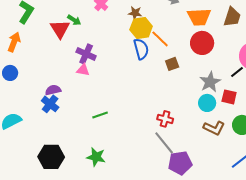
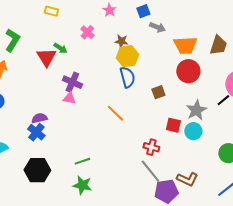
orange line: (160, 39) -> (115, 113), moved
red square: (229, 97) -> (173, 125), moved
green line: (100, 115) -> (82, 161), moved
brown L-shape: (214, 128) -> (187, 179), moved
black hexagon: (51, 157) -> (37, 170), moved

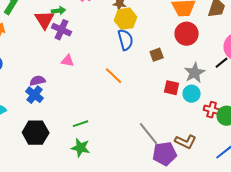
green arrow: (60, 48) -> (59, 11), turned -40
purple cross: (72, 82) -> (62, 30), moved
red cross: (151, 147) -> (212, 110), moved

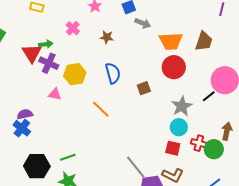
yellow hexagon: (126, 19) -> (75, 74), moved
red square: (172, 88) -> (173, 148), moved
black hexagon: (36, 133) -> (37, 166), moved

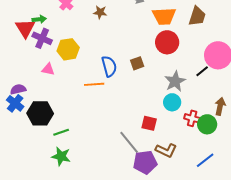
blue semicircle: (113, 73) -> (109, 66), moved
orange line: (101, 109) -> (94, 84), turned -48
red square: (173, 148) -> (149, 123), moved
black hexagon: (37, 166) -> (40, 113), moved

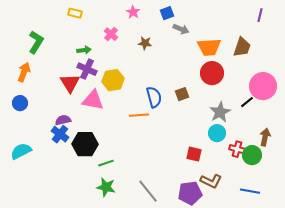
red triangle: (25, 28) -> (70, 83), moved
pink triangle: (48, 69) -> (93, 100), size x1.6
gray line: (129, 142) -> (148, 191), moved
blue line: (205, 160) -> (250, 191), turned 48

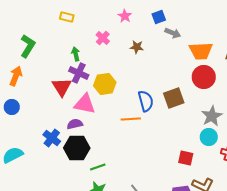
green arrow: (84, 50) -> (76, 54), turned -96
brown square: (182, 94) -> (174, 98), size x1.5
purple semicircle: (63, 120) -> (75, 124), moved

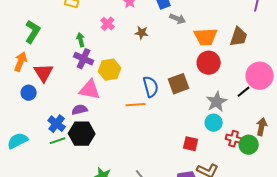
red triangle: (62, 87) -> (44, 73), moved
blue circle: (12, 107) -> (29, 93), moved
green line: (98, 167) -> (58, 141), moved

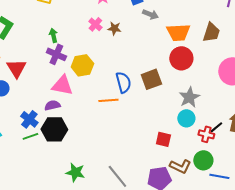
pink cross: (108, 24) -> (95, 24), moved
black line: (244, 92) -> (216, 127), moved
green circle: (249, 145) -> (203, 160), moved

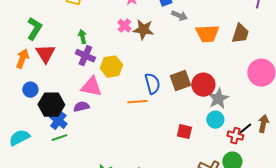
brown star: (114, 28) -> (143, 30), size x1.5
red circle: (181, 58) -> (203, 85), moved
red triangle: (16, 68) -> (45, 54), moved
black hexagon: (54, 129) -> (51, 105), moved
red square: (163, 139) -> (184, 132), moved

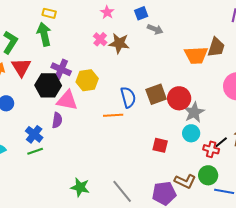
orange trapezoid: (207, 34) -> (196, 55), moved
green arrow: (82, 37) -> (44, 34), moved, size x1.6
black hexagon: (51, 105) -> (48, 85), moved
purple semicircle: (81, 107) -> (57, 120), turned 112

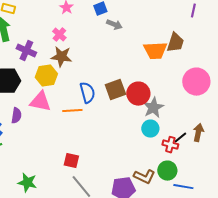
brown star: (119, 43) -> (61, 57), moved
purple cross: (61, 69) -> (26, 51), moved
pink triangle: (67, 100) -> (40, 102), moved
red square: (160, 145) -> (71, 161), moved
green star: (80, 187) -> (27, 183), moved

